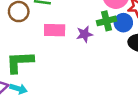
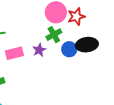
blue circle: (123, 23) -> (69, 49), moved

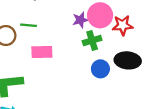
blue circle: (69, 49) -> (100, 69), moved
purple star: (39, 50) -> (80, 20), moved

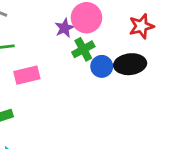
red star: (123, 25) -> (141, 26), moved
blue circle: (100, 69) -> (102, 66), moved

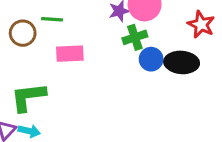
red star: (141, 26) -> (201, 24), turned 30

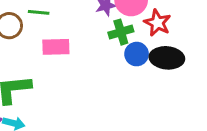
red star: (201, 24) -> (157, 23), moved

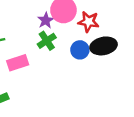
green cross: (121, 32) -> (47, 41), moved

